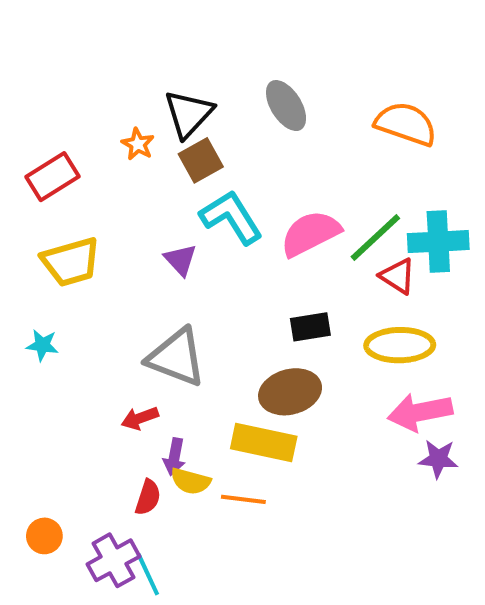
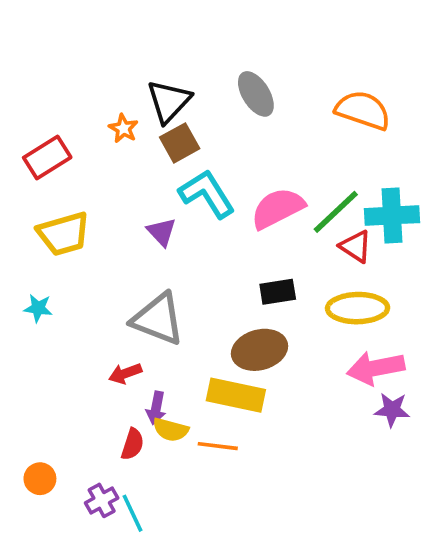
purple cross: (113, 560) -> (102, 500), size x0.7

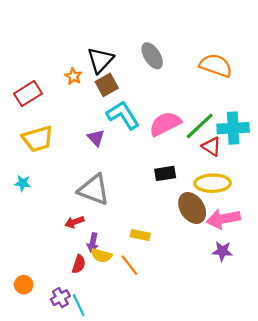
brown ellipse: (260, 350) -> (192, 208), moved, turned 72
yellow rectangle: (236, 395) -> (140, 235), size x0.6
purple star: (392, 410) -> (222, 251), moved
orange line: (218, 446) -> (129, 265), turned 45

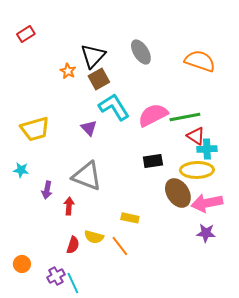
red rectangle: (28, 94) -> (26, 34), moved, size x0.7
green line: (200, 126) -> (185, 117), turned 32
cyan cross: (233, 128) -> (207, 149), moved, size x0.7
red arrow: (74, 222) -> (69, 206), turned 114
purple arrow: (93, 243) -> (47, 190), moved

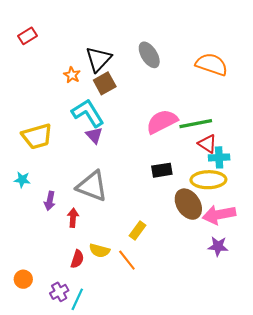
cyan L-shape: (114, 107) -> (88, 113), moved
yellow rectangle: (130, 218) -> (138, 230), turned -66
cyan line: (73, 283) -> (77, 299), turned 50

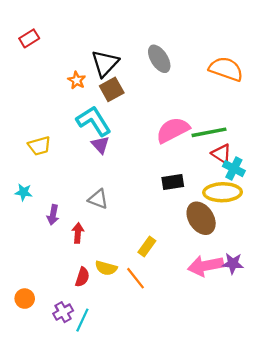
yellow trapezoid: (37, 136) -> (39, 146), size x0.7
cyan cross: (219, 157) -> (234, 168), turned 30
gray triangle: (92, 186) -> (98, 199), size x0.6
pink arrow: (219, 215) -> (206, 266), moved

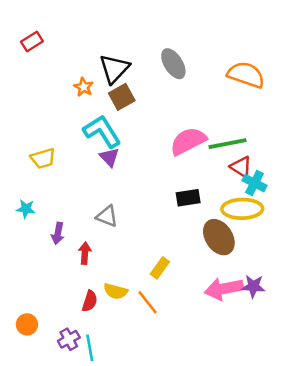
cyan line: (82, 320) -> (90, 348), turned -35

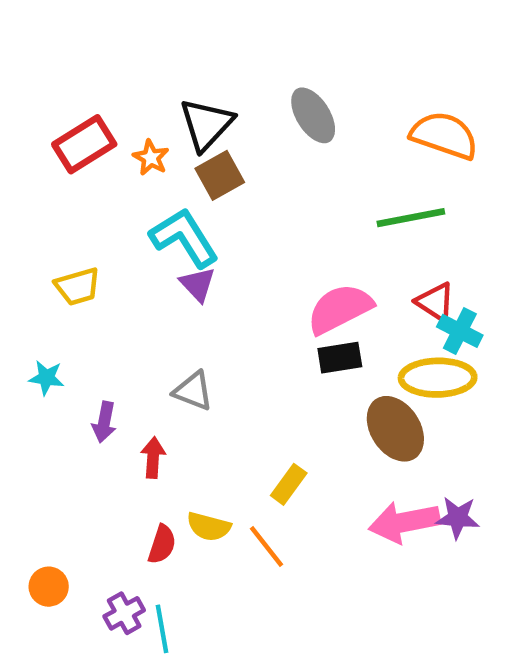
red rectangle: (32, 42) -> (84, 144), moved, size x1.5
pink semicircle: (188, 141) -> (340, 309), moved
green line: (227, 144) -> (411, 218), moved

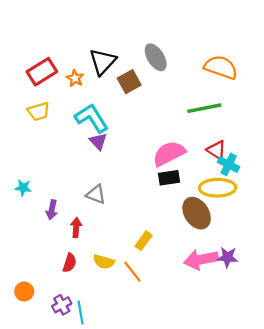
brown square: (220, 175) -> (129, 82), moved
yellow trapezoid: (78, 287) -> (39, 111), moved
red semicircle: (162, 544) -> (70, 263), moved

